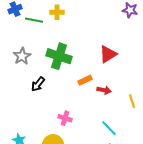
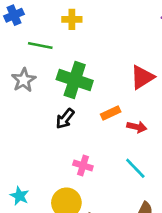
green line: (34, 20) -> (40, 46), moved
black arrow: (38, 84) -> (65, 119), moved
cyan line: (109, 128) -> (135, 168), moved

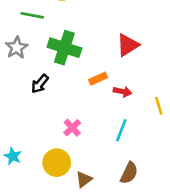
black arrow: (65, 119) -> (40, 84), moved
pink cross: (83, 166) -> (72, 128), turned 30
cyan line: (135, 168) -> (121, 130), turned 65

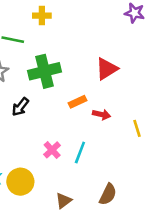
green cross: (64, 48) -> (44, 71), turned -32
cyan line: (121, 130) -> (80, 152), moved
yellow circle: (57, 163) -> (20, 182), moved

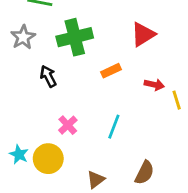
black arrow: (20, 107) -> (48, 76), turned 114
red arrow: (102, 114) -> (154, 85), moved
pink cross: (52, 150) -> (68, 125), moved

